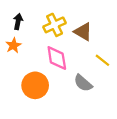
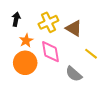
orange star: (13, 45) -> (26, 41), moved
orange circle: (35, 85) -> (25, 63), moved

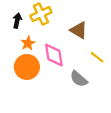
yellow cross: (48, 22) -> (41, 14), moved

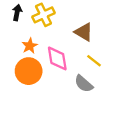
black arrow: (17, 21) -> (17, 13), moved
yellow line: (97, 57) -> (94, 61), moved

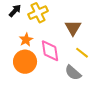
black arrow: (17, 13) -> (15, 11), turned 32
brown triangle: (84, 32) -> (73, 28), turned 30

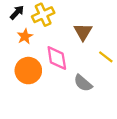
orange star: (26, 40) -> (25, 36), moved
yellow line: (82, 53) -> (106, 57), moved

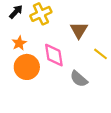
orange star: (25, 36) -> (19, 43), moved

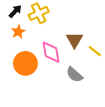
brown triangle: (79, 30) -> (74, 40), moved
orange star: (19, 43) -> (18, 32), moved

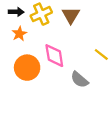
black arrow: (15, 11) -> (16, 12), turned 48
brown triangle: (74, 40) -> (71, 15), moved

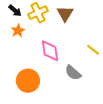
black arrow: (16, 12) -> (15, 11), turned 40
orange circle: (27, 68) -> (28, 81), moved

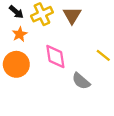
orange circle: (28, 81) -> (16, 64), moved

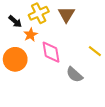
black arrow: (16, 12) -> (15, 21), moved
orange star: (20, 34) -> (31, 35), moved

